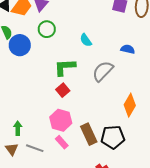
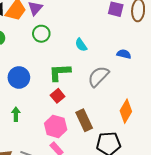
blue circle: (20, 45) -> (19, 77), moved
green arrow: (18, 128) -> (16, 114), moved
brown rectangle: (89, 134) -> (84, 120), moved

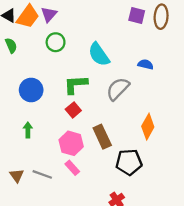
cyan semicircle: (81, 45) -> (99, 54), size x1.6

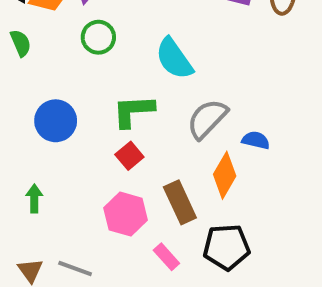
blue semicircle: (146, 64) -> (256, 140), moved
orange diamond: (148, 127) -> (225, 175), moved
green arrow: (28, 130) -> (34, 199), moved
pink rectangle: (72, 168) -> (166, 257), moved

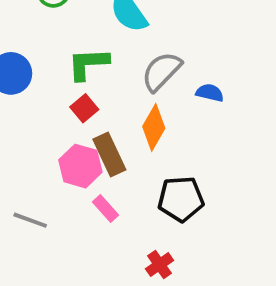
orange diamond: (225, 175) -> (154, 127), moved
brown rectangle: (180, 202) -> (109, 155), moved
pink rectangle: (166, 257) -> (105, 209), moved

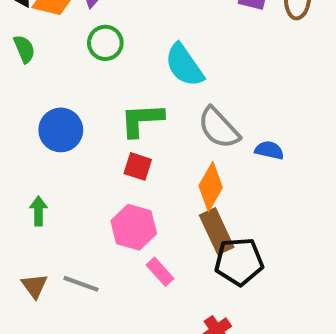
gray semicircle: (161, 71) -> (219, 128), turned -87
red square: (84, 108) -> (138, 166), turned -32
brown rectangle: (109, 155) -> (217, 231), moved

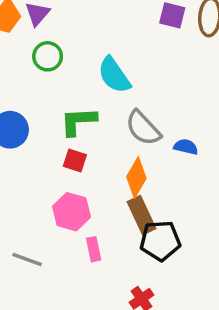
pink rectangle: (160, 272) -> (94, 249), turned 30

